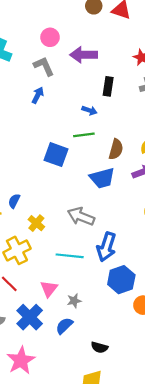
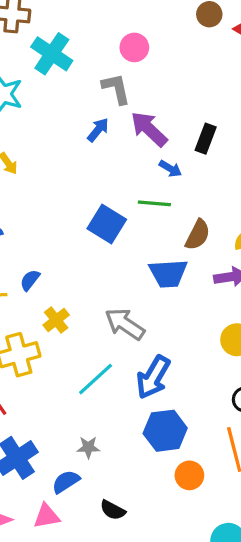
purple arrow: (84, 55) -> (149, 129), moved, turned 32
cyan line: (70, 256) -> (96, 379), turned -60
pink triangle: (49, 289) -> (47, 516), moved, turned 30
black semicircle: (99, 347) -> (113, 510), moved

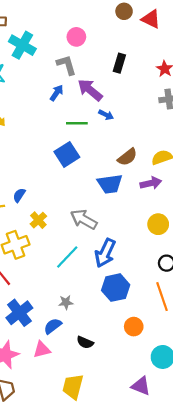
black rectangle: (206, 139) -> (119, 63), moved
green line: (154, 203) -> (77, 123), moved
blue square: (107, 224) -> (67, 154), turned 30
brown semicircle: (198, 235) -> (127, 157), turned 30
orange circle: (189, 475) -> (134, 327), moved

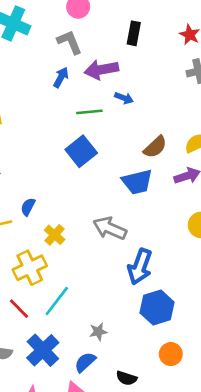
purple arrow: (90, 90) -> (101, 70), turned -44
cyan line: (67, 257) -> (57, 301), moved
orange circle: (134, 327) -> (171, 354), moved

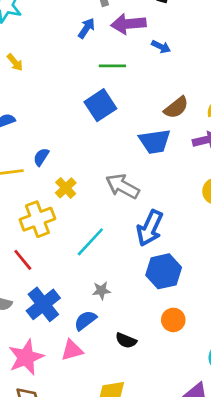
blue arrow: (124, 98) -> (161, 47), moved
cyan line: (57, 301) -> (90, 242), moved

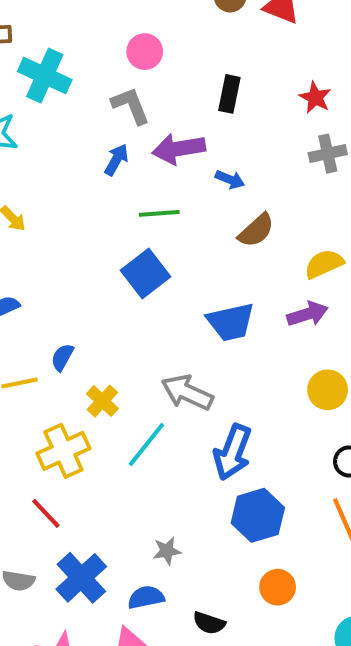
brown semicircle: (176, 108) -> (256, 230), moved
cyan line: (90, 242) -> (146, 444), moved
blue semicircle: (85, 320) -> (146, 597), turned 30

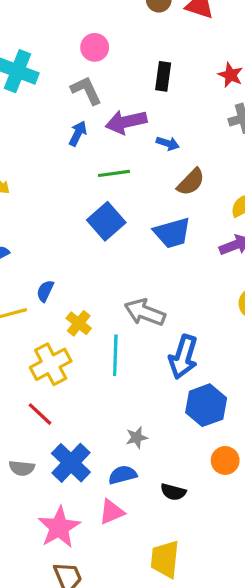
blue trapezoid: (231, 322) -> (172, 233), moved
cyan line: (146, 444) -> (115, 355), turned -33

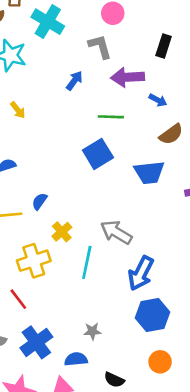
blue arrow: (78, 133) -> (74, 81), moved

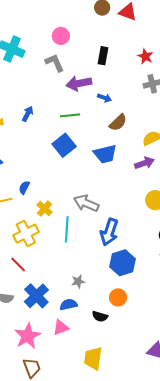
blue arrow: (74, 81) -> (28, 114), moved
orange circle: (160, 362) -> (118, 297), moved

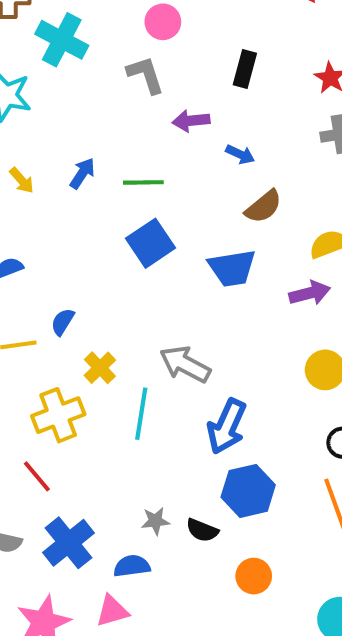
purple arrow: (79, 83) -> (191, 121), size x0.7
green line: (70, 115) -> (143, 182), moved
orange circle: (118, 297) -> (254, 576), moved
black semicircle: (100, 316) -> (202, 530), moved

